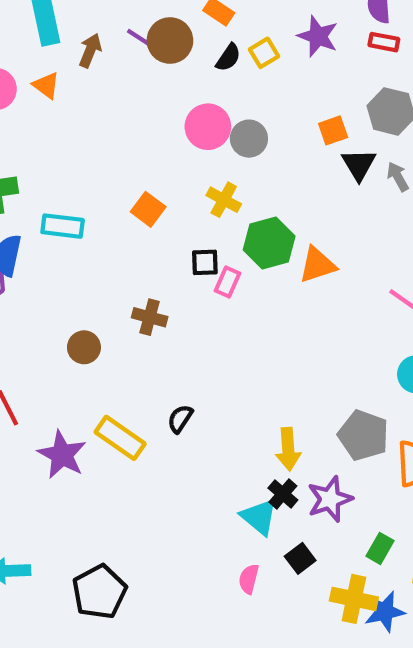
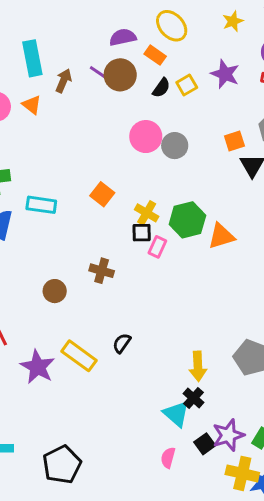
yellow cross: (224, 200) -> (147, 213), moved
purple star: (330, 499) -> (228, 435), moved

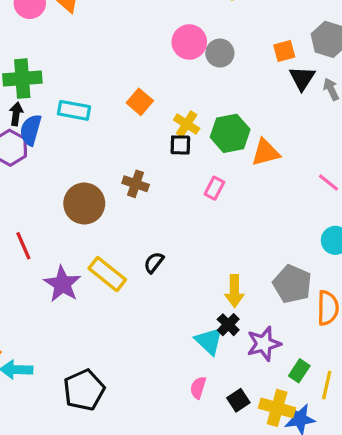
pink rectangle: (157, 247) -> (214, 188), moved
brown circle: (55, 291) -> (84, 204), size x1.6
purple star: (228, 435) -> (264, 344), moved
black square: (205, 444) -> (238, 400), moved

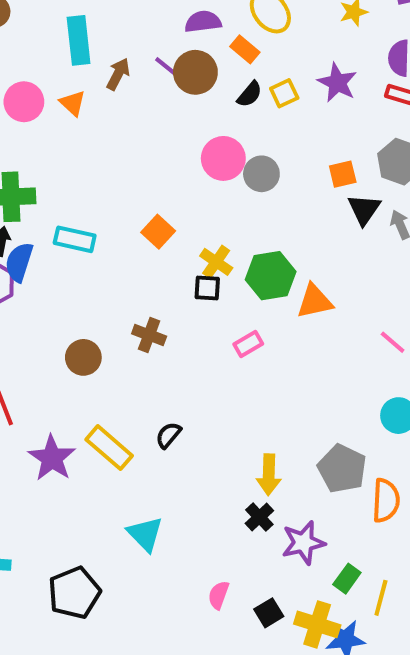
pink rectangle: (214, 188) -> (248, 344), turned 30
brown circle: (84, 204) -> (83, 357), size x0.7
cyan triangle: (209, 341) -> (145, 534), moved

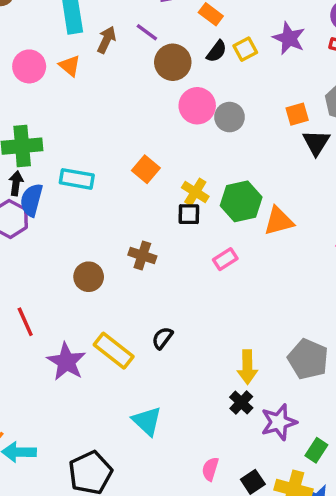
brown circle: (195, 72) -> (173, 62), moved

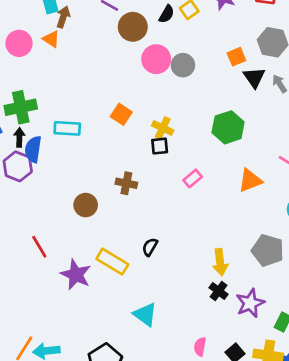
brown arrow: (106, 40) -> (63, 17), moved
green hexagon: (241, 201) -> (228, 127), moved
orange triangle: (279, 221) -> (250, 180), moved

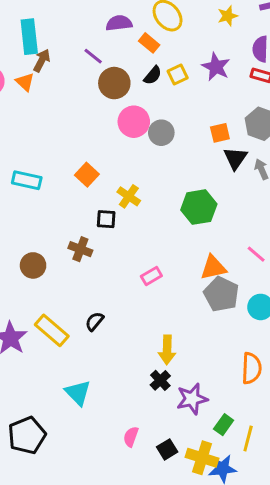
black square: (160, 146) -> (106, 219), moved
pink rectangle: (193, 178) -> (151, 276), moved
gray pentagon: (268, 250) -> (221, 294), moved

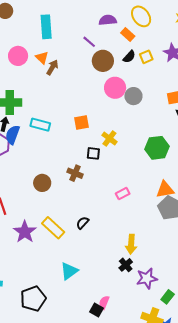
brown arrow: (42, 60) -> (52, 67), moved
orange square: (87, 175) -> (82, 123), turned 35
cyan triangle: (78, 393) -> (69, 271), turned 36
black square: (167, 449) -> (96, 310), moved, turned -32

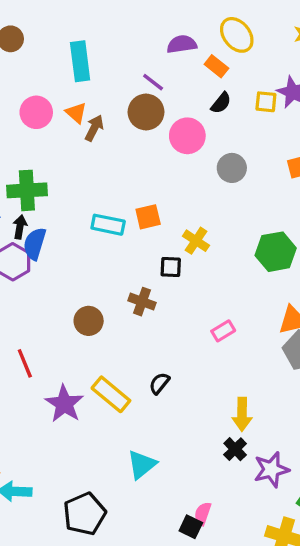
yellow square: (146, 57) -> (266, 102), moved, turned 32
brown circle: (103, 61) -> (146, 112), moved
pink circle: (115, 88) -> (187, 136), moved
cyan rectangle: (40, 125) -> (108, 225), moved

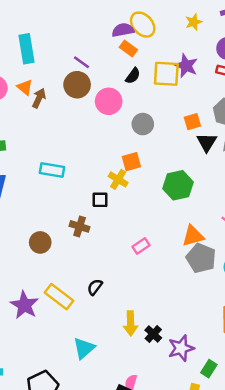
purple semicircle: (182, 44) -> (123, 30), moved
yellow square: (266, 102) -> (166, 74), size x1.6
orange square: (148, 217) -> (131, 162), moved
yellow arrow: (242, 414) -> (131, 323), moved

